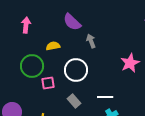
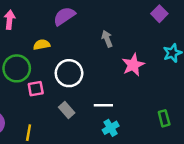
purple semicircle: (72, 22) -> (64, 16), turned 102
gray arrow: (91, 41) -> (107, 39), moved

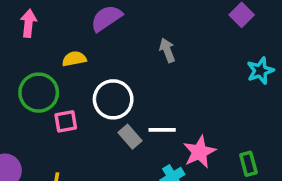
pink star: (133, 65) -> (199, 152), moved
white line: (103, 105) -> (162, 130), moved
gray rectangle: (67, 110) -> (130, 137), moved

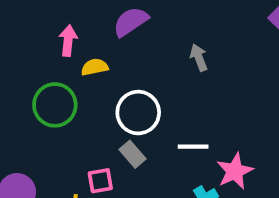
pink arrow: (29, 23) -> (68, 41), moved
pink square: (66, 121) -> (100, 181), moved
gray rectangle: (130, 137) -> (133, 154), moved

